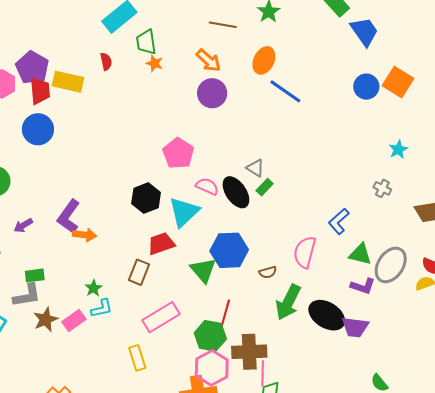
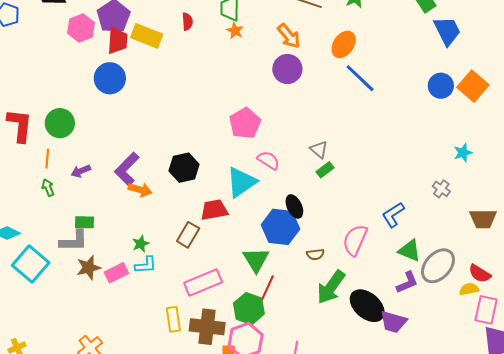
black ellipse: (236, 192) -> (294, 206), moved, size x0.7
black hexagon: (146, 198) -> (184, 168), moved
green triangle: (203, 270) -> (256, 260), moved
purple L-shape: (363, 286) -> (407, 282), turned -50
brown cross: (249, 352) -> (207, 327), moved

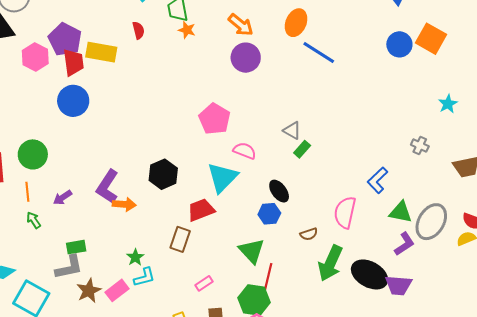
cyan star: (463, 153) -> (448, 104), moved
blue hexagon: (281, 227) -> (269, 214), size x0.6
pink rectangle: (203, 283) -> (204, 283), size x0.5

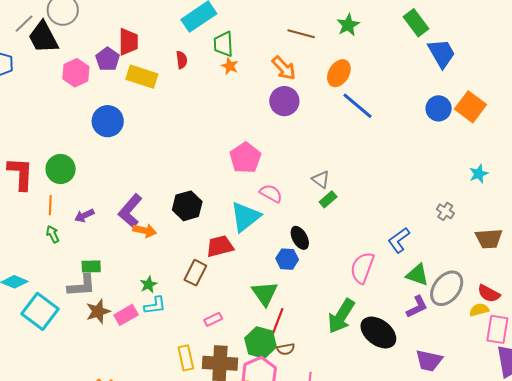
purple pentagon: (65, 39) -> (108, 59), size x0.7
red trapezoid: (73, 62) -> (128, 42), moved
brown semicircle: (309, 234) -> (286, 349), moved
purple trapezoid: (398, 285) -> (429, 361), moved

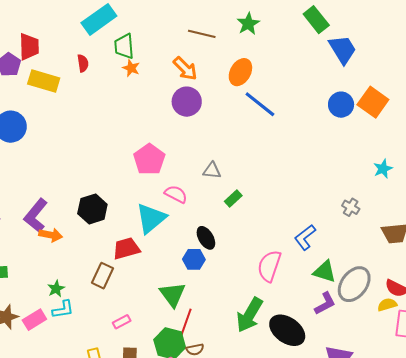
gray triangle: (321, 179) -> (212, 170), moved, turned -30

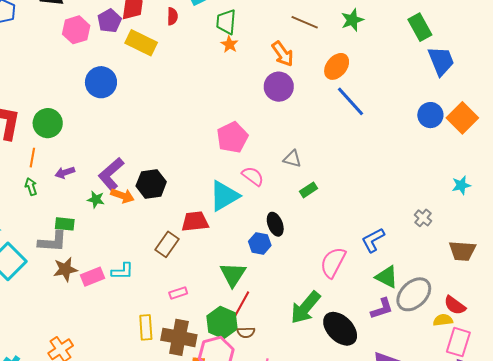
red semicircle: (83, 63) -> (172, 16), moved
black hexagon: (92, 209) -> (151, 184), moved
green star: (56, 289) -> (96, 199), moved, turned 30

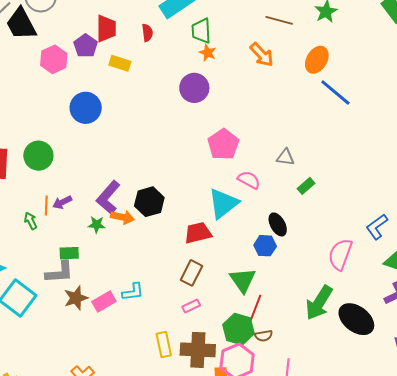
yellow rectangle: (141, 43) -> (120, 63), size x0.7
purple circle: (279, 87) -> (194, 88), moved
orange line: (32, 158) -> (46, 205), moved
brown rectangle: (167, 244) -> (192, 273), moved

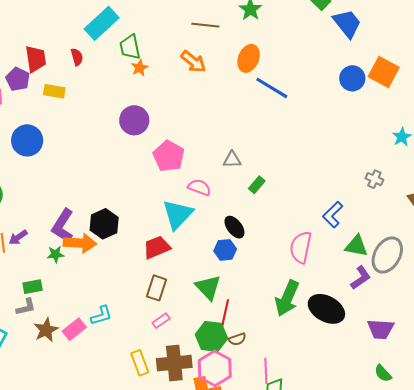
orange star: (208, 53) -> (140, 68), turned 30
purple circle: (194, 88) -> (134, 120), moved
orange arrow: (123, 217) -> (80, 243), size x1.4
gray L-shape: (59, 272) -> (26, 307), size x0.7

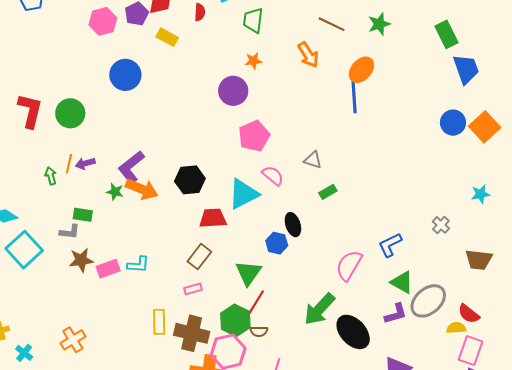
orange star: (140, 68) -> (253, 61), moved
blue line: (272, 88) -> (354, 96), moved, turned 36
black hexagon: (104, 224) -> (190, 180), moved

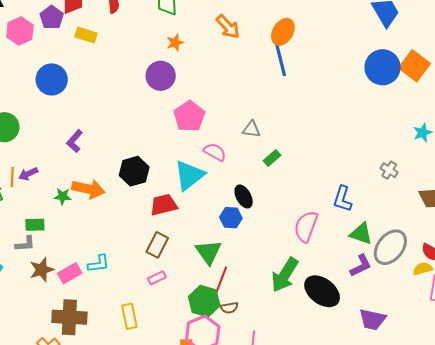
blue circle: (453, 123) -> (383, 67), size x1.4
purple L-shape: (131, 167) -> (75, 141), moved, size x0.7
blue L-shape: (390, 245) -> (343, 199), turned -36
brown cross: (192, 333) -> (69, 317), moved

